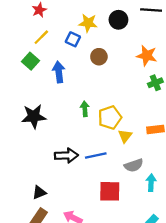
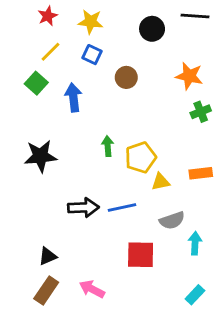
yellow star: (88, 23) -> (91, 22), moved
yellow triangle: (125, 136) -> (161, 182), turned 40

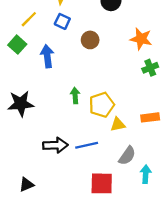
gray semicircle: (172, 220) -> (127, 156), turned -36

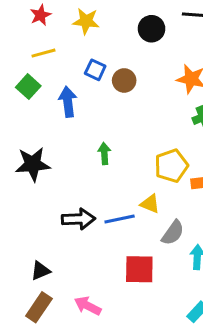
yellow line: (29, 19) -> (43, 53), turned 30
blue square: (62, 21) -> (95, 70), moved
yellow pentagon: (102, 105) -> (171, 166), moved
yellow triangle: (118, 124) -> (150, 204), moved, turned 35

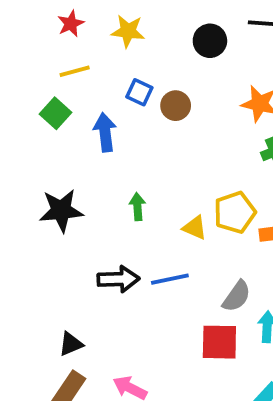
green arrow: (104, 154) -> (137, 207), moved
yellow triangle: (150, 204) -> (195, 228), moved
red square: (139, 269) -> (219, 342), moved

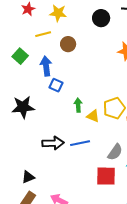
yellow line: (75, 71) -> (43, 34), moved
blue square: (139, 92) -> (56, 85), moved
brown circle: (176, 106) -> (68, 44), moved
green arrow: (137, 207) -> (78, 105), moved

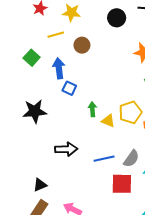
blue line: (80, 143) -> (104, 159), moved

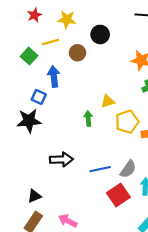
black circle: (117, 18) -> (100, 34), moved
green square: (32, 58) -> (29, 56), moved
blue square: (69, 88) -> (39, 97), moved
yellow triangle: (108, 121) -> (108, 101), moved, turned -40
red square: (122, 184) -> (118, 195), turned -35

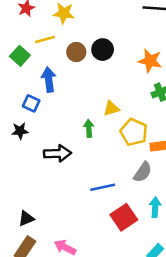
black circle: (100, 34) -> (103, 50), moved
black star: (29, 121) -> (20, 131), size x0.6
yellow pentagon: (127, 122) -> (134, 132), turned -30
black arrow: (61, 159) -> (58, 153), moved
gray semicircle: (128, 169) -> (143, 172), moved

